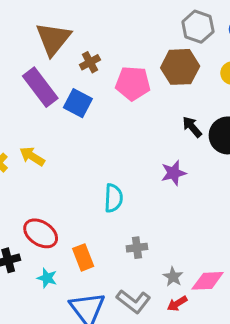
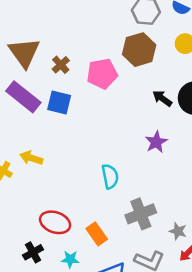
gray cross: (137, 248) -> (141, 214), size x1.6

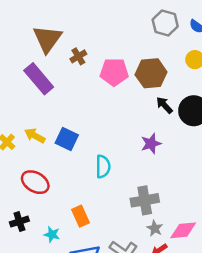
brown hexagon: (139, 50) -> (151, 73), moved
blue square: (59, 103) -> (67, 139), moved
gray cross: (141, 214) -> (145, 200), moved
red ellipse: (55, 222) -> (35, 182), moved

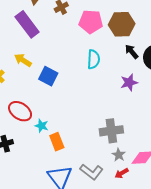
yellow arrow: (35, 136) -> (23, 60), moved
purple star: (151, 144) -> (129, 83), moved
cyan semicircle: (103, 166) -> (93, 59), moved
cyan star: (52, 234) -> (42, 126), moved

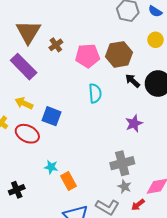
purple star: (129, 83) -> (134, 123), moved
red ellipse: (20, 111) -> (27, 134), moved
gray star: (119, 155) -> (124, 187), moved

